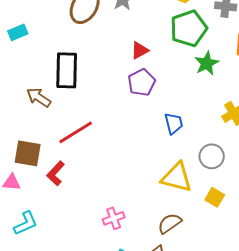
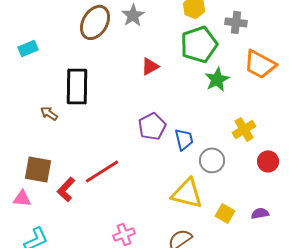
purple pentagon: (142, 82) -> (152, 126), moved
brown arrow: (39, 97) -> (49, 113), size x0.7
red line: (76, 132) -> (102, 171), moved
gray circle: (212, 156) -> (212, 160), moved

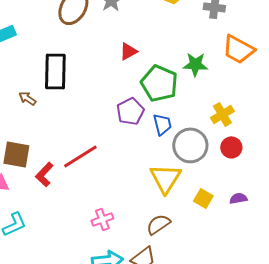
green pentagon: (199, 44) -> (159, 83), moved, turned -30
green star: (217, 79) -> (195, 64), turned 30
gray circle: (212, 160) -> (190, 145), size x1.4
red circle: (268, 161) -> (231, 147), moved
yellow triangle: (187, 193) -> (165, 178), turned 48

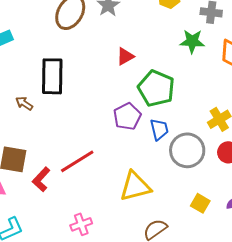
green star: (195, 64) -> (192, 41), moved
yellow triangle: (165, 178) -> (135, 186), moved, turned 44
pink cross: (102, 219) -> (81, 224), moved

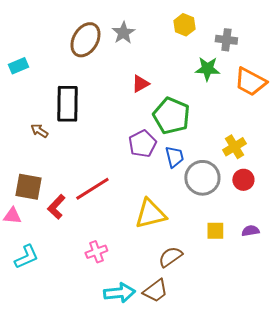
yellow square: (200, 203) -> (215, 231), turned -30

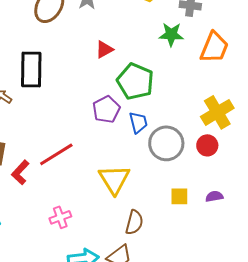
orange trapezoid: (250, 82) -> (214, 47), turned -96
yellow cross: (234, 147) -> (217, 112), moved, size x1.4
yellow triangle: (150, 214) -> (114, 179), turned -48
brown semicircle: (170, 257) -> (134, 222), turned 140

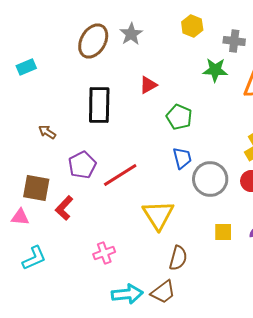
black rectangle: (31, 69) -> (99, 105), moved
green pentagon: (135, 81) -> (179, 117), size x0.7
purple pentagon: (106, 109) -> (82, 165), moved
red line: (56, 154) -> (120, 175), moved

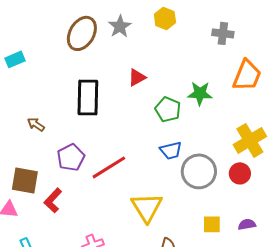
yellow hexagon: (192, 26) -> (165, 18), moved
green star: (215, 70) -> (200, 93), moved
blue trapezoid: (182, 158) -> (171, 150), turned 90

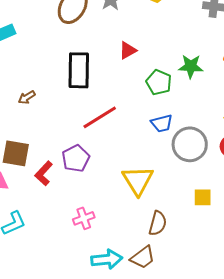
brown arrow: (36, 124) -> (27, 97), turned -66
purple pentagon: (71, 157) -> (76, 158), moved
red line: (109, 167) -> (100, 117), moved

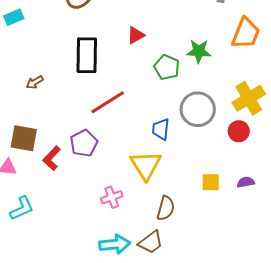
blue trapezoid: (162, 123) -> (161, 129), moved, turned 110
gray circle: (190, 144) -> (198, 109), moved
pink cross: (84, 218) -> (112, 197), moved

